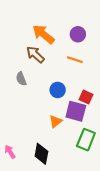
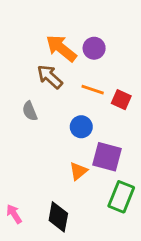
purple circle: (78, 34) -> (94, 48), moved
orange line: (75, 60) -> (93, 90), moved
red square: (86, 97) -> (121, 100), moved

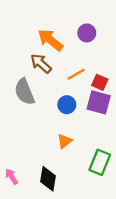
purple circle: (94, 48) -> (87, 33), moved
orange line: (93, 90) -> (76, 74), turned -48
gray semicircle: (30, 111) -> (24, 92), size x1.6
purple square: (107, 157) -> (99, 102), moved

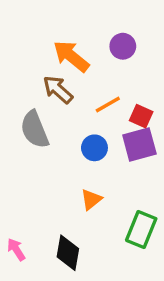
purple square: (99, 102) -> (139, 144), turned -30

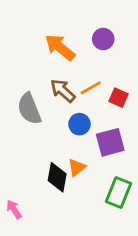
brown arrow: (58, 90) -> (63, 91), moved
purple square: (139, 144) -> (110, 142), moved
black diamond: (68, 253) -> (57, 177), moved

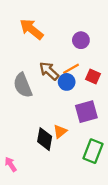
purple circle: (103, 39) -> (81, 40), moved
orange arrow: (60, 47) -> (31, 29), moved
blue circle: (79, 124) -> (67, 82), moved

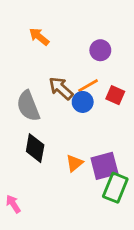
orange arrow: (31, 29) -> (39, 37), size x0.7
purple square: (86, 112) -> (104, 166), moved
black diamond: (45, 139) -> (35, 148), moved

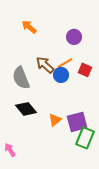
black diamond: (35, 148) -> (26, 109), turned -50

